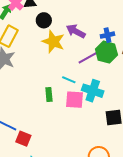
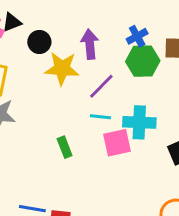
purple arrow: (76, 31) -> (90, 44), turned 72
purple line: (88, 58) -> (101, 86), moved
green rectangle: (49, 94) -> (65, 147), moved

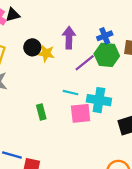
black circle: (39, 42) -> (32, 47), moved
yellow star: (62, 69) -> (46, 53), size x0.7
purple line: (101, 86) -> (85, 63), moved

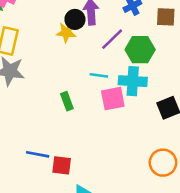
black circle: (32, 47) -> (75, 19), moved
green hexagon: (107, 55) -> (140, 50), moved

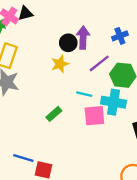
yellow star: (66, 33) -> (60, 64), moved, turned -30
green rectangle: (67, 101) -> (54, 114), turned 63

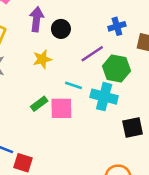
purple arrow: (83, 38) -> (36, 19), moved
yellow star: (60, 64) -> (42, 59), moved
pink square: (94, 116) -> (61, 108), moved

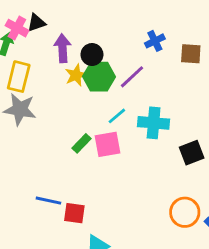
yellow star: (42, 59) -> (76, 75), moved
green hexagon: (116, 69) -> (99, 77), moved
cyan line: (73, 85) -> (117, 116), turned -49

